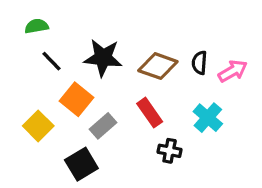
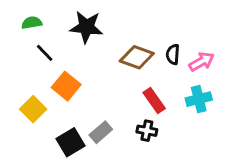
black star: (103, 58) -> (86, 27), moved
red rectangle: (150, 113) -> (154, 100), moved
cyan cross: (208, 118) -> (199, 99), moved, turned 35
gray rectangle: (103, 126) -> (101, 132), moved

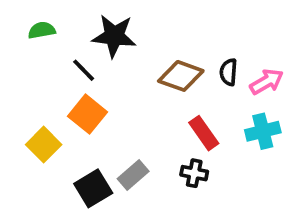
black line: (45, 53) -> (84, 70), moved

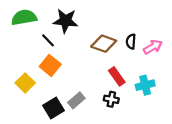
green semicircle: (42, 30) -> (24, 17), size x1.6
cyan cross: (263, 131) -> (145, 85), moved

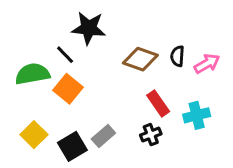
green semicircle: (24, 17) -> (32, 74), moved
yellow square: (25, 83) -> (34, 135), moved
black cross: (111, 99) -> (151, 135), turned -32

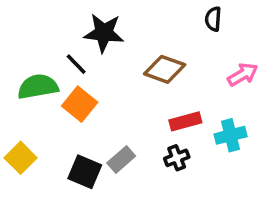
black semicircle: (177, 56) -> (213, 19), moved
red rectangle: (158, 103) -> (185, 121), turned -70
yellow square: (34, 135) -> (21, 158), moved
black square: (72, 146) -> (85, 172), turned -36

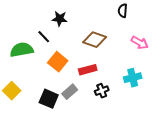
black star: (104, 33) -> (60, 19), size x0.7
pink arrow: (243, 75) -> (140, 43), turned 60
orange square: (80, 104) -> (58, 62), moved
red rectangle: (185, 121) -> (88, 70), moved

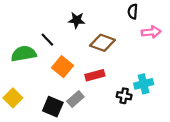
black star: (60, 19) -> (77, 20), moved
pink arrow: (140, 43) -> (151, 32), moved, turned -36
black cross: (102, 91) -> (124, 96), moved, turned 32

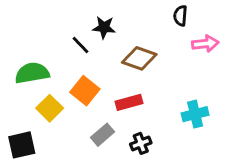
black line: (47, 40) -> (81, 45), moved
black cross: (124, 96) -> (141, 143), moved, turned -32
yellow square: (13, 98) -> (50, 108), moved
black square: (53, 107) -> (22, 145), moved, turned -36

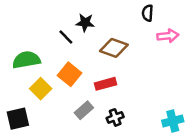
cyan cross: (195, 114) -> (173, 121), moved

